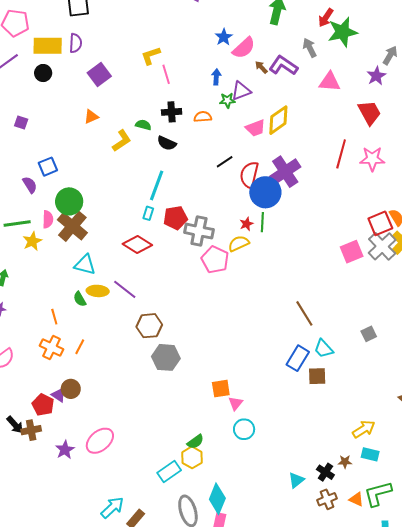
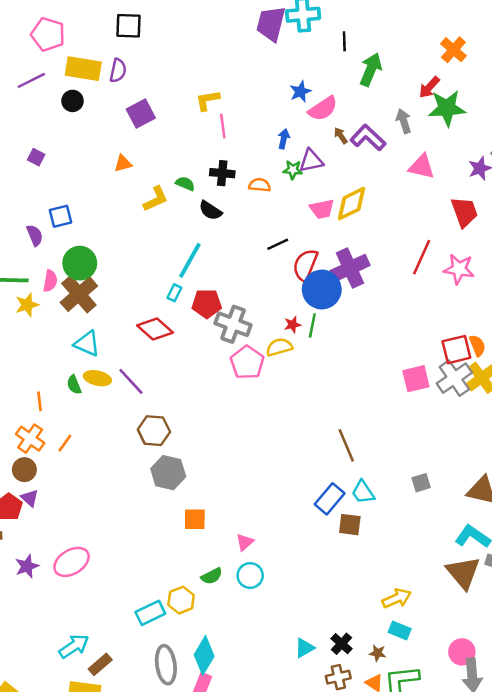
brown circle: (71, 389) -> (24, 470), moved
orange square: (221, 389) -> (195, 519), moved
green semicircle: (195, 442) -> (212, 576), moved
brown star: (345, 462) -> (378, 653), moved

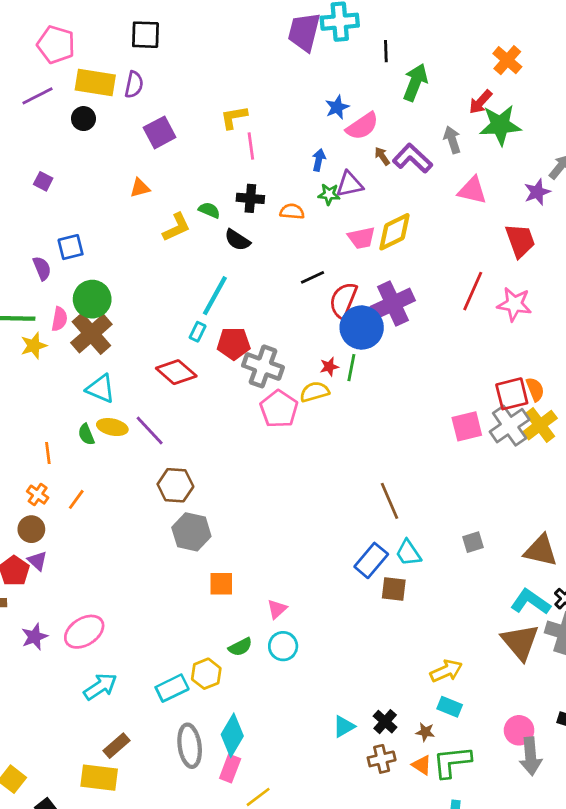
orange cross: (30, 439) -> (38, 495), size x0.7
cyan arrow: (74, 646) -> (100, 687), moved

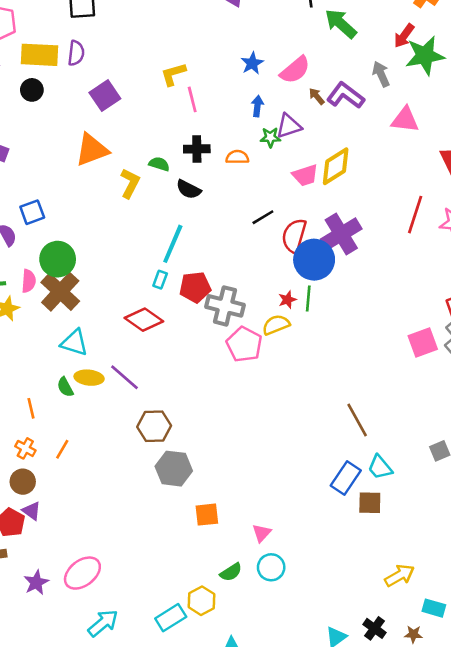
green arrow: (415, 82) -> (341, 24), turned -64
blue star: (337, 107) -> (252, 63), moved
orange triangle: (140, 188) -> (92, 150), size x1.8
yellow L-shape: (176, 227) -> (130, 183), turned -32
yellow arrow: (446, 671) -> (400, 575), moved

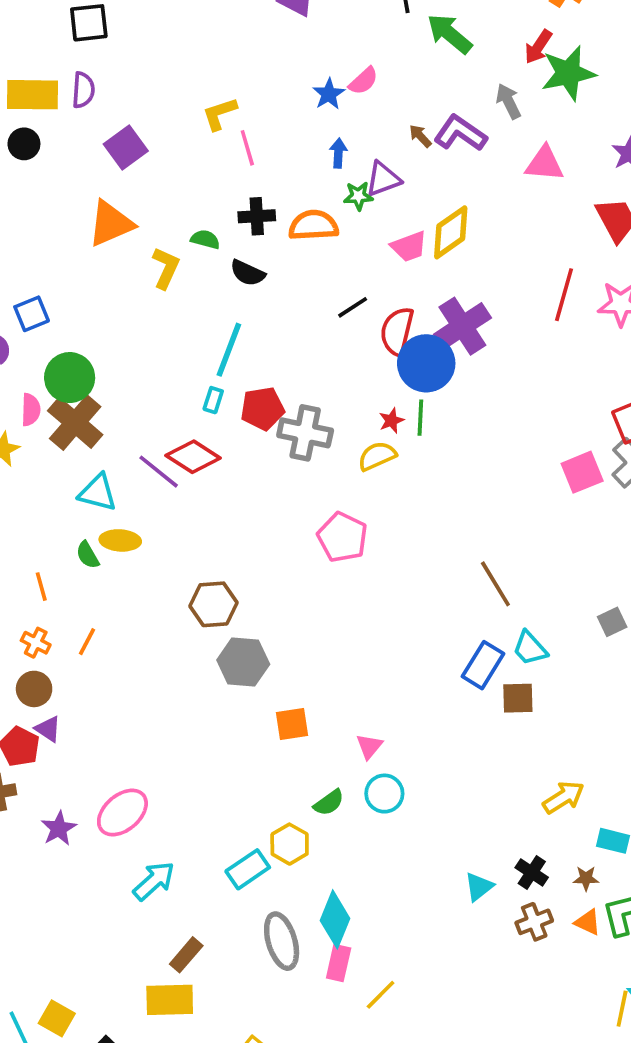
pink semicircle: (295, 70) -> (363, 81), moved, size x0.7
orange semicircle: (237, 157) -> (313, 225), size x1.5
pink pentagon: (244, 344) -> (342, 537), moved
purple line: (125, 377) -> (159, 472), moved

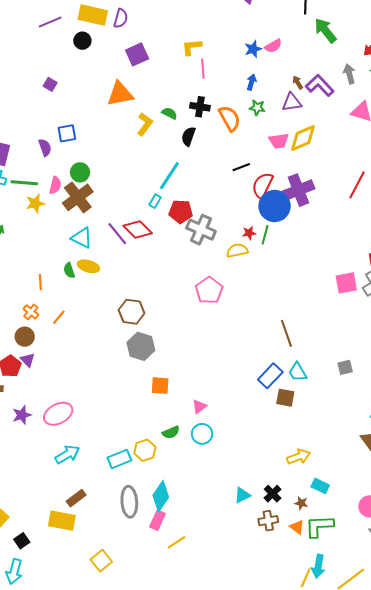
purple triangle: (383, 179) -> (292, 102), moved
orange semicircle: (313, 225) -> (230, 118), turned 52
black semicircle: (248, 273) -> (188, 136), turned 72
green circle: (70, 378) -> (80, 172), size x0.7

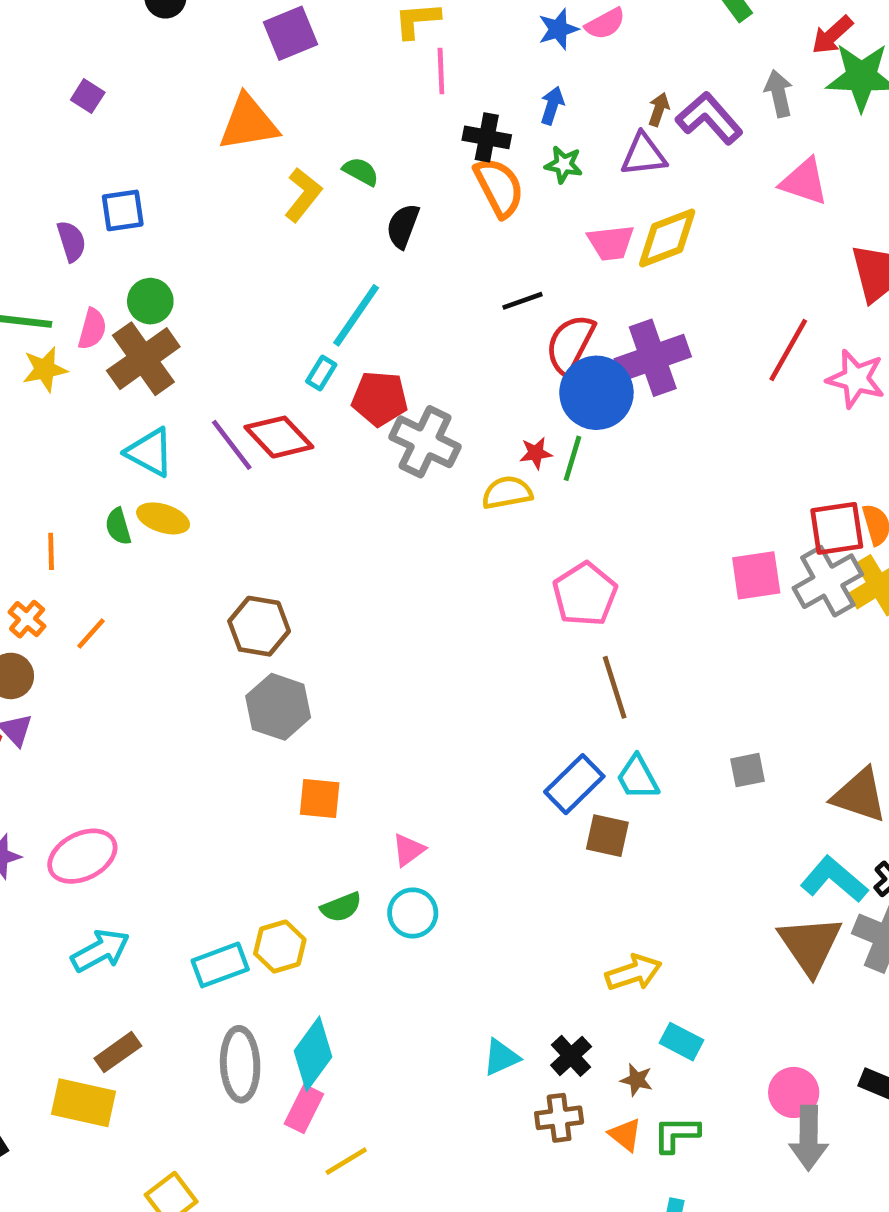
brown arrow: (298, 82) -> (659, 109), turned 48
black cross: (200, 107) -> (487, 137), moved
pink pentagon: (209, 290) -> (585, 594), moved
green L-shape: (319, 526) -> (676, 1134), size x0.7

